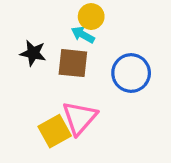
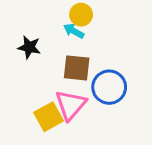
brown square: (73, 63) -> (77, 68), moved
blue circle: (131, 73) -> (109, 87), moved

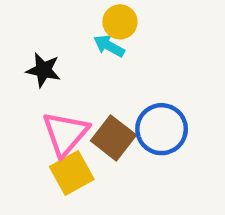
brown square: (77, 68) -> (113, 138), moved, turned 32
pink triangle: (71, 105) -> (65, 134), moved

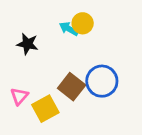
yellow circle: (120, 22) -> (83, 23), moved
pink triangle: (65, 134) -> (19, 96), moved, size x0.6

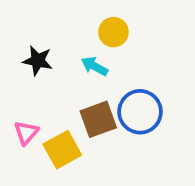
cyan arrow: (69, 29) -> (95, 66), moved
brown square: (72, 87) -> (98, 119), turned 32

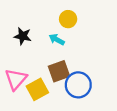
blue circle: (140, 112) -> (78, 85), moved
pink triangle: (26, 133) -> (16, 79), size x1.5

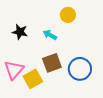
yellow circle: (68, 19) -> (68, 15), moved
blue circle: (78, 85) -> (80, 69), moved

